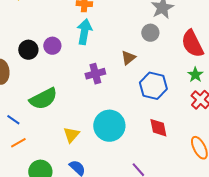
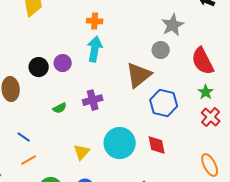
brown triangle: (128, 58) -> (139, 75), size x1.8
purple cross: (95, 74) -> (93, 100), moved
green semicircle: (43, 99) -> (60, 108), moved, size x0.5
red diamond: (158, 128) -> (157, 145), moved

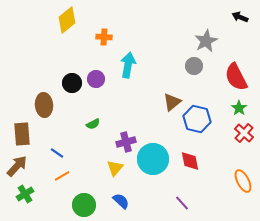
orange cross: (95, 21) -> (104, 37), moved
brown triangle: (139, 75) -> (172, 102), moved, size x0.7
purple cross: (93, 100) -> (126, 142), moved

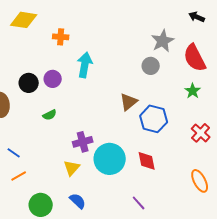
yellow diamond: (67, 20) -> (24, 20), turned 48
red semicircle: (236, 77) -> (195, 58), moved
green star: (239, 108) -> (193, 91), moved
green semicircle: (93, 124) -> (50, 115), moved

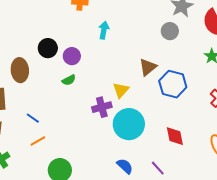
cyan arrow: (85, 65) -> (104, 30), size x0.7
purple circle: (53, 79) -> (72, 56), moved
red diamond: (147, 161) -> (175, 136), moved
yellow triangle: (72, 168) -> (121, 90), moved
blue semicircle: (78, 201) -> (125, 166), moved

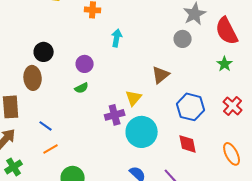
black circle: (48, 48) -> (44, 52), moved
blue hexagon: (173, 84) -> (191, 107), moved

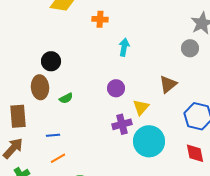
purple circle: (85, 64) -> (116, 88), moved
green semicircle: (82, 88) -> (66, 98), moved
blue line: (46, 126) -> (53, 135), turned -40

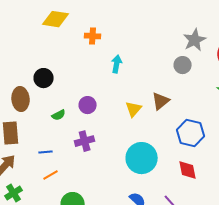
brown ellipse: (40, 87) -> (21, 99), moved
purple circle: (116, 88) -> (88, 105), moved
yellow triangle: (141, 107) -> (134, 109), moved
purple cross: (122, 124) -> (85, 141), moved

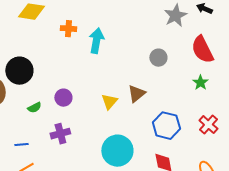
gray star: (195, 40) -> (175, 16), moved
cyan arrow: (117, 64) -> (96, 41), moved, size x1.4
black circle: (44, 78) -> (19, 71), size x1.4

